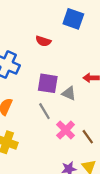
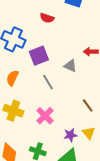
purple square: (48, 83) -> (39, 56), moved, turned -30
pink cross: (66, 130) -> (45, 116), moved

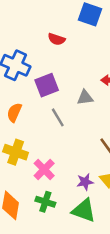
gray triangle: (70, 66) -> (85, 98), turned -32
pink cross: (45, 116) -> (44, 169), moved

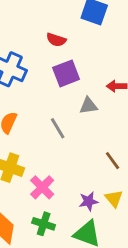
purple square: (47, 85) -> (66, 73), moved

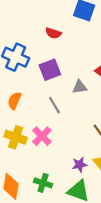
purple square: (66, 73) -> (50, 70), moved
pink cross: (42, 187) -> (42, 136), moved

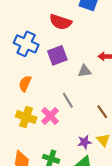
red semicircle: (53, 33) -> (61, 22), size x1.5
gray line: (54, 105) -> (68, 100), moved

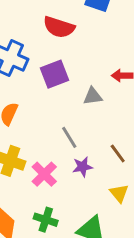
pink cross: (50, 116) -> (44, 174), moved
purple star: (85, 142) -> (82, 167), moved

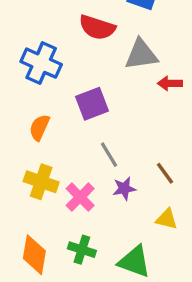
purple square: (55, 74) -> (92, 104), moved
gray triangle: (93, 96) -> (141, 55), moved, size x1.5
yellow triangle: (119, 193) -> (167, 219), turned -36

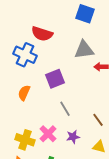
red semicircle: (97, 27) -> (42, 34), moved
yellow cross: (41, 182) -> (25, 140), moved
purple star: (124, 189) -> (73, 137), moved

